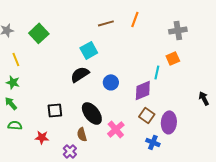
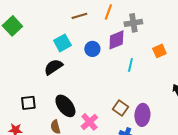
gray cross: (178, 30) -> (133, 23), moved
orange square: (173, 58) -> (159, 51), moved
blue circle: (111, 82) -> (92, 49), moved
purple diamond: (143, 90) -> (116, 40), moved

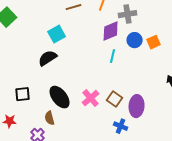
blue circle: (92, 49) -> (135, 40), moved
cyan line: (130, 65) -> (113, 56), moved
pink cross: (89, 122) -> (91, 98), moved

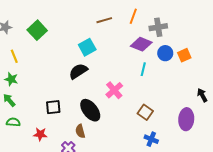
purple diamond: (111, 31) -> (141, 44), turned 45
pink cross: (91, 98) -> (114, 90), moved
purple ellipse: (137, 106) -> (186, 119), moved

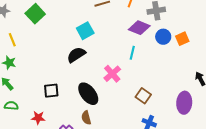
cyan line: (143, 69) -> (132, 53), moved
brown semicircle: (80, 131) -> (86, 118), moved

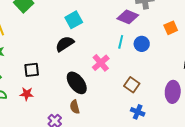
blue circle: (163, 37) -> (142, 44), moved
black square: (51, 91) -> (32, 70), moved
red star: (38, 118) -> (27, 94), moved

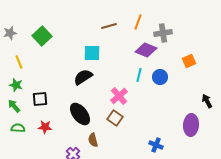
cyan square: (74, 20) -> (92, 53), turned 30
black square: (32, 70) -> (40, 99), moved
black ellipse: (77, 83) -> (80, 114), moved
brown square: (132, 85) -> (115, 118), moved

